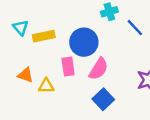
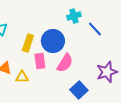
yellow rectangle: (44, 36) -> (28, 43), moved, turned -60
blue square: (103, 99) -> (79, 90), moved

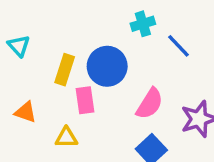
pink semicircle: (65, 63) -> (150, 104), moved
yellow triangle: (22, 77) -> (66, 138), moved

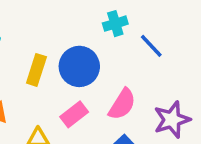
pink rectangle: (85, 100) -> (74, 114), moved, turned 60

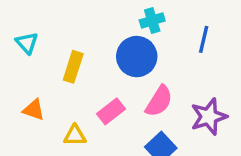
blue line: (151, 46) -> (204, 39), moved, turned 56
blue circle: (79, 66) -> (137, 57), moved

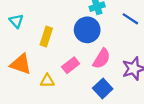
blue line: (204, 39) -> (130, 19), turned -70
orange triangle: (34, 110) -> (21, 64), size x1.5

